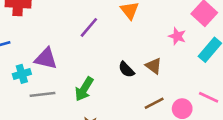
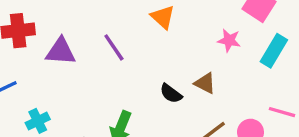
purple line: (89, 27) -> (114, 47), turned -65
purple triangle: (46, 59) -> (61, 51), moved

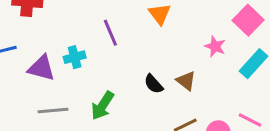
purple triangle: (61, 51) -> (41, 68), moved
cyan cross: (38, 121) -> (75, 57), moved

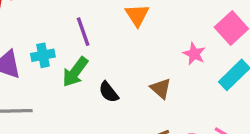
black semicircle: (154, 84) -> (109, 92), moved
green arrow: (103, 106) -> (75, 72), moved

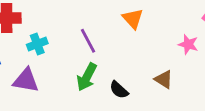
cyan cross: (43, 55) -> (37, 44), moved

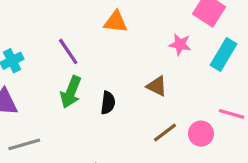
orange triangle: (133, 19) -> (116, 22), turned -35
black semicircle: (119, 90) -> (108, 103), turned -120

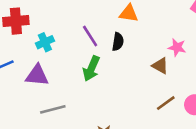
pink star: (180, 44) -> (177, 47), moved
black semicircle: (108, 103) -> (118, 42), moved

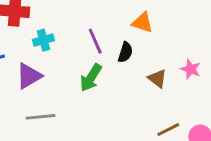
brown triangle: (160, 66) -> (157, 78), moved
purple triangle: (37, 75) -> (29, 76), turned -45

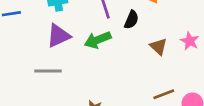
purple triangle: (29, 76) -> (58, 36), moved
green arrow: (91, 78) -> (98, 40), turned 30

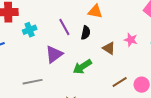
purple triangle: (58, 36) -> (54, 54), moved
green arrow: (98, 40) -> (82, 67), moved

